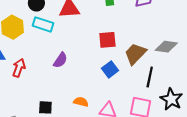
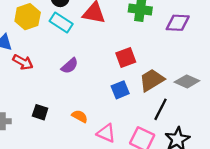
red square: (107, 40) -> (126, 57), turned -30
red arrow: (19, 68) -> (23, 62), turned 84

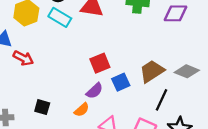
red square: (126, 57) -> (100, 63), moved
purple semicircle: (70, 66) -> (95, 91), moved
orange semicircle: (80, 116) -> (82, 110), turned 112

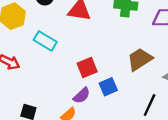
cyan rectangle: (60, 17) -> (45, 41), moved
brown trapezoid: (152, 71) -> (140, 59), moved

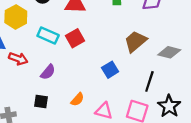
red square: (87, 67) -> (75, 38), moved
purple semicircle: (82, 95) -> (48, 72), moved

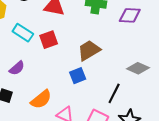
brown trapezoid: (135, 41) -> (89, 50), moved
orange semicircle: (77, 99) -> (41, 99), size x1.5

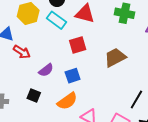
cyan rectangle: (23, 33) -> (56, 20), moved
blue square: (78, 76) -> (73, 76), moved

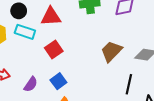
brown trapezoid: (115, 57) -> (111, 51), moved

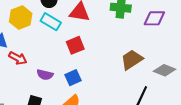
purple semicircle: (31, 84) -> (45, 75), turned 56

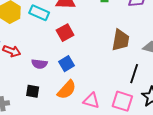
brown trapezoid: (132, 60) -> (121, 40), turned 140

